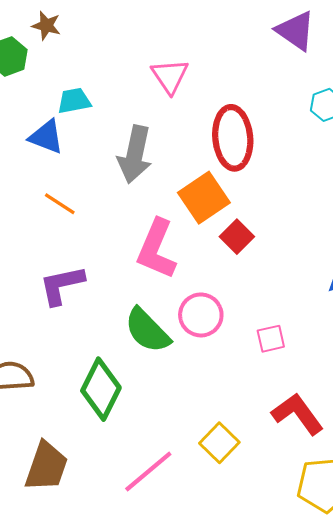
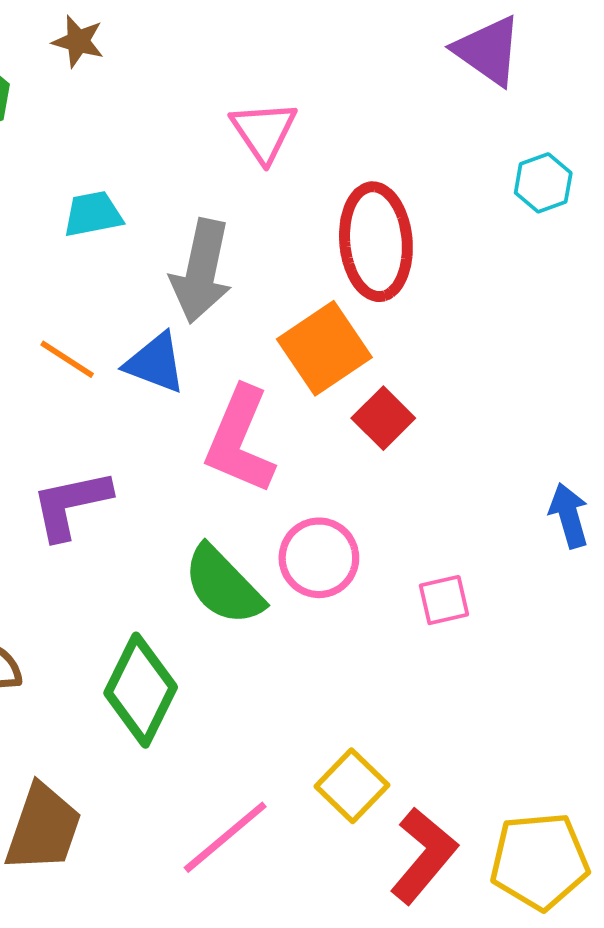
brown star: (46, 26) -> (78, 41), moved
cyan trapezoid: (74, 101) -> (93, 214), moved
blue triangle: (46, 137) -> (155, 363), moved
red L-shape: (298, 414) -> (424, 856), moved, turned 76

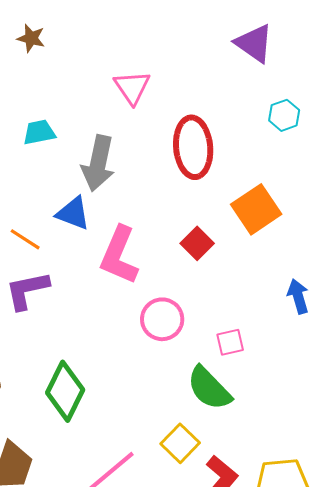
orange square: (324, 348) -> (256, 209), moved
orange line: (67, 359) -> (25, 239), moved
green semicircle: (223, 585) -> (209, 388), moved

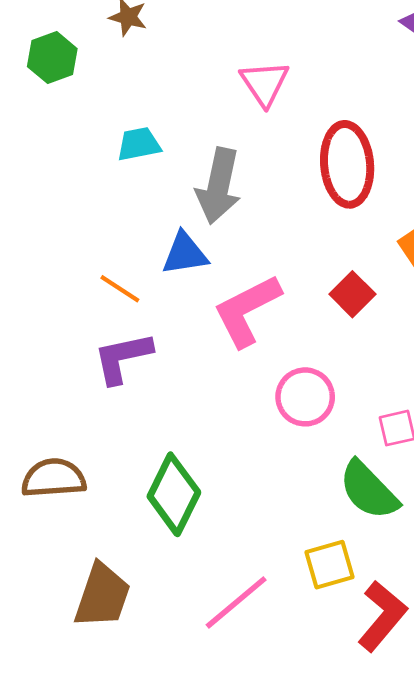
blue triangle: (73, 213) -> (185, 254), turned -30
pink L-shape: (119, 255) -> (247, 310), turned 40
yellow square: (180, 443) -> (329, 565), turned 30

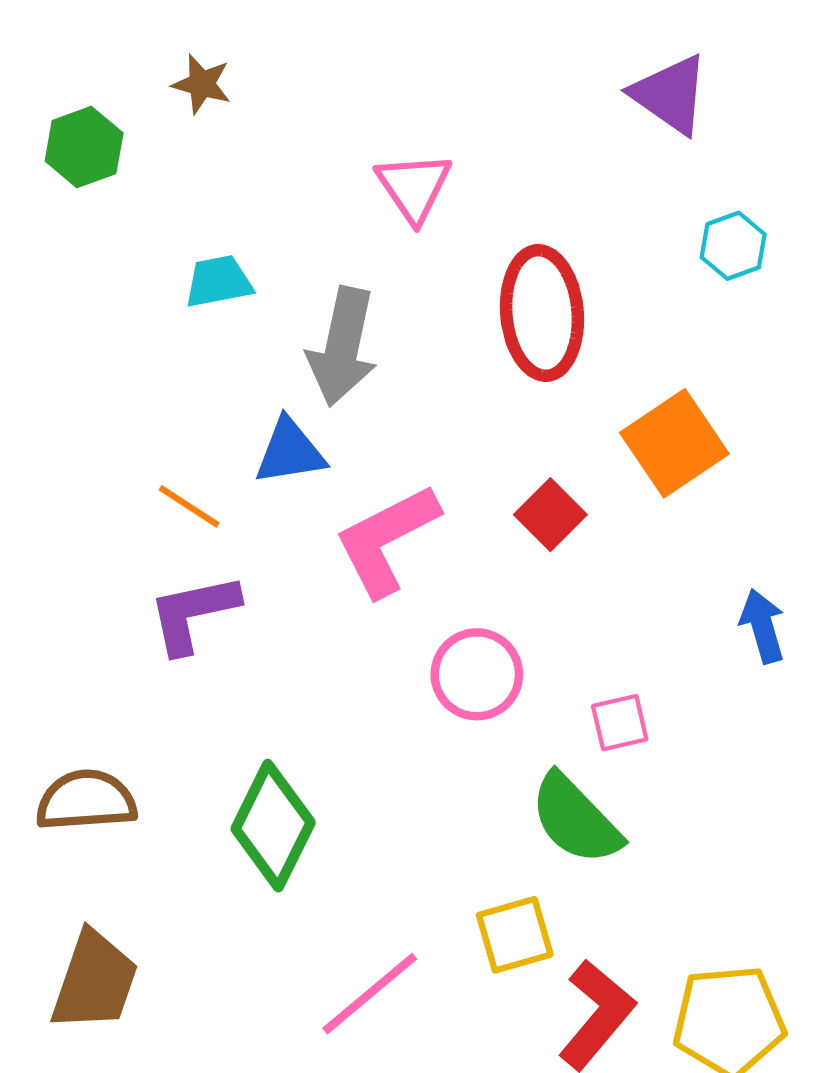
brown trapezoid: (102, 596) -> (95, 981), moved

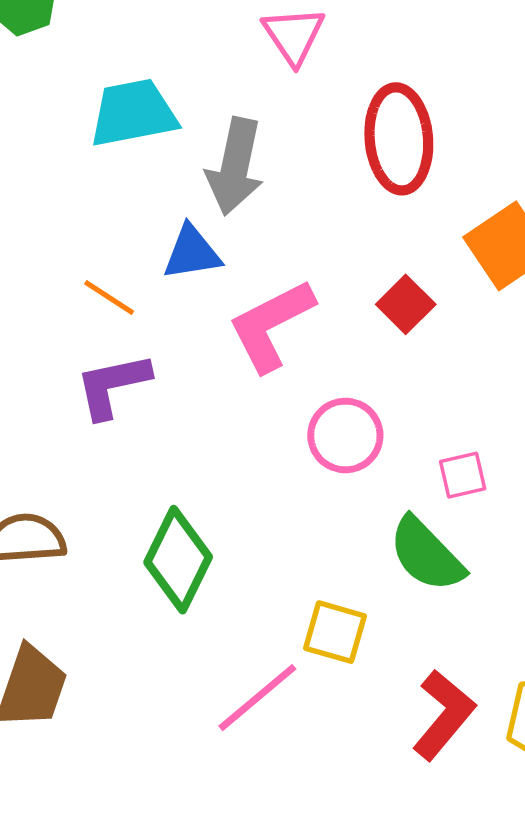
cyan trapezoid: (218, 281) -> (133, 113), size x1.6
yellow square: (515, 935) -> (335, 632), moved, turned 32

